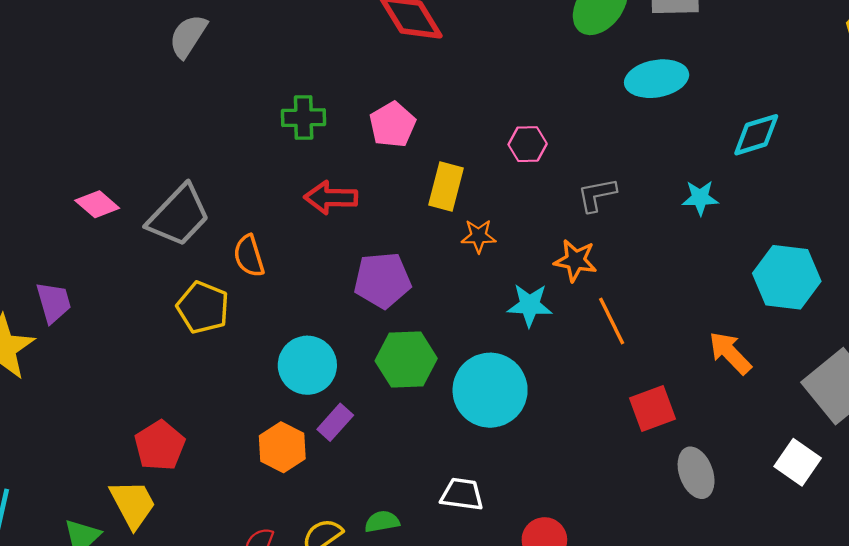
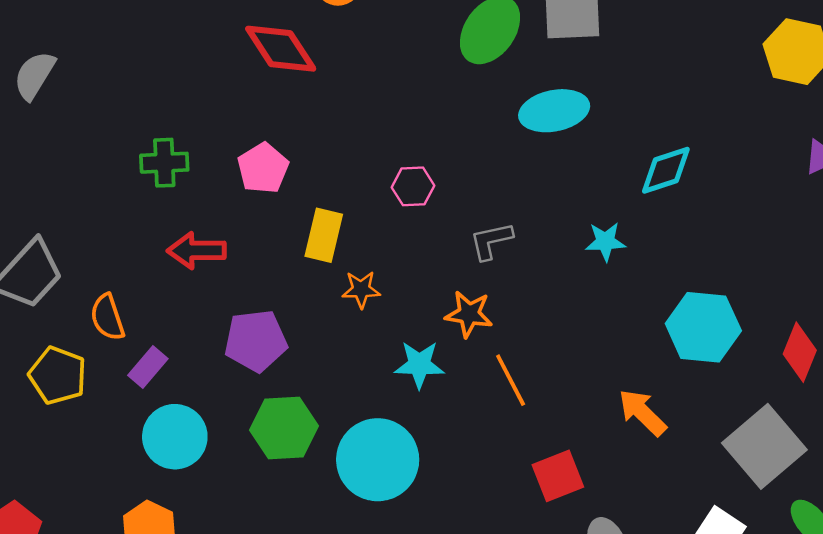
purple rectangle: (335, 422) -> (148, 367), moved

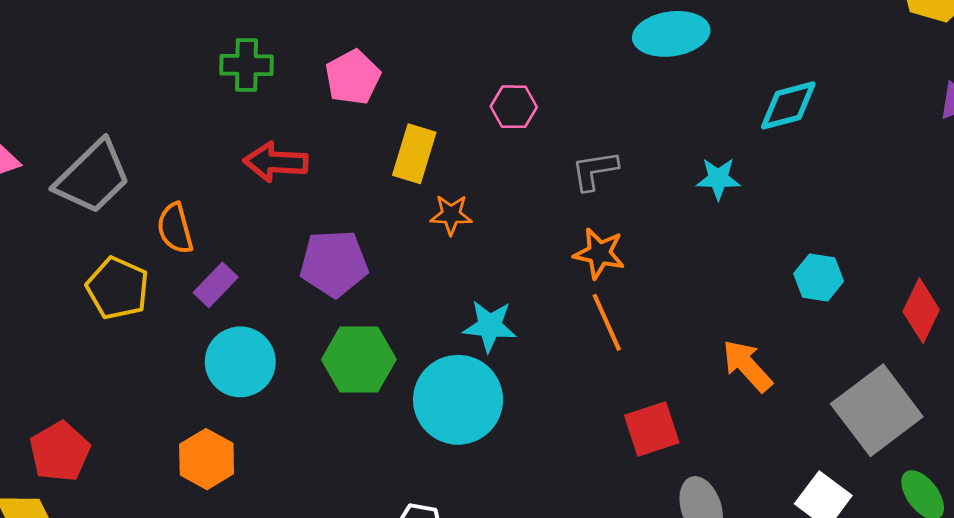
orange star: (469, 314) -> (599, 253), moved
cyan hexagon: (703, 327) -> (819, 277), size x0.6
cyan star: (419, 365) -> (490, 326), moved

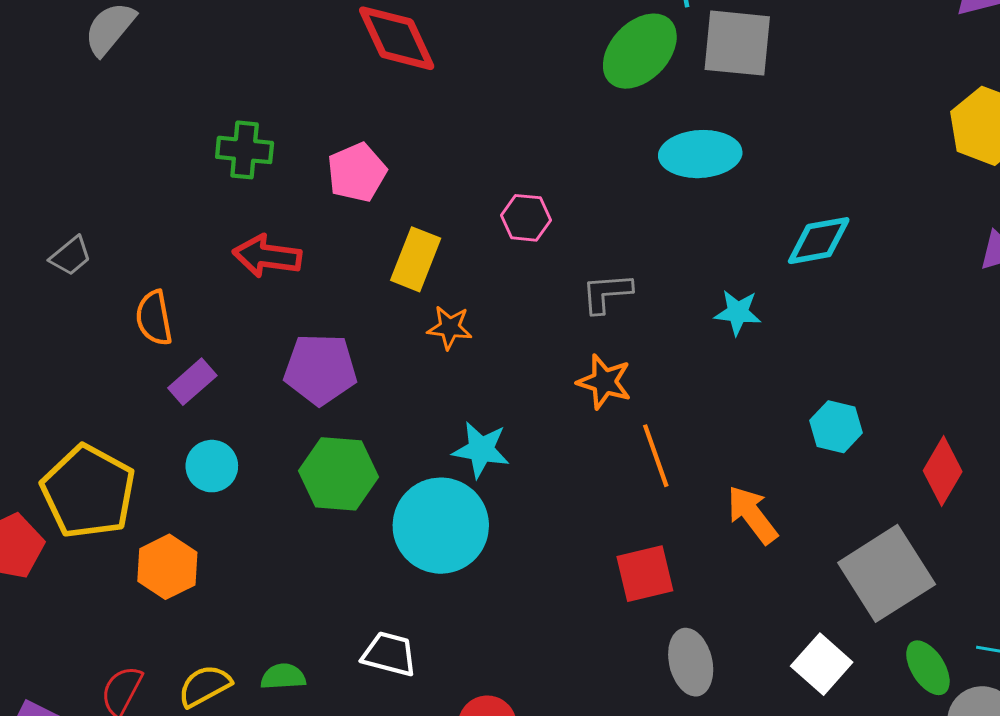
gray trapezoid: (93, 177) -> (71, 256), size x0.5
yellow pentagon: (118, 288) -> (88, 492), moved, size x1.4
orange line: (607, 322) -> (656, 456), moved
cyan circle: (240, 362) -> (212, 466), size x0.7

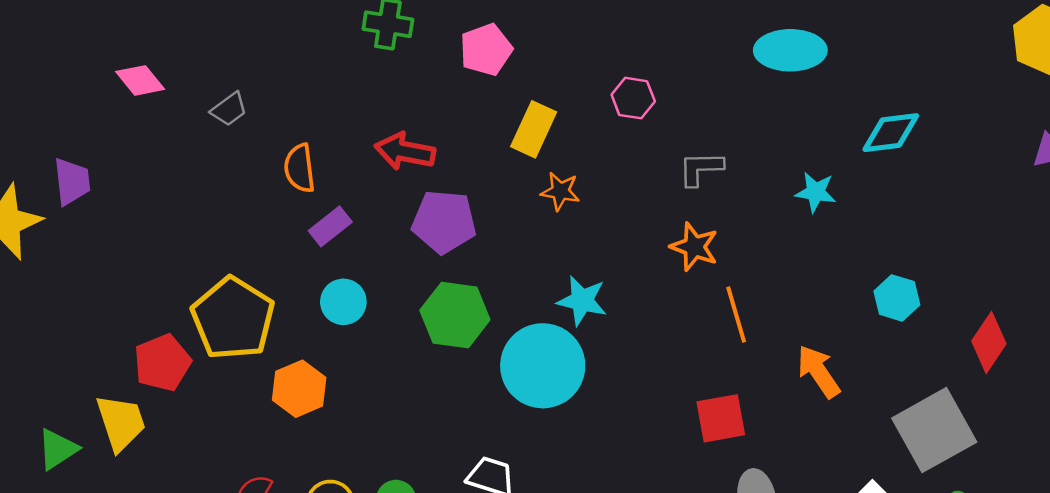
red arrow: (267, 256) -> (405, 151), moved

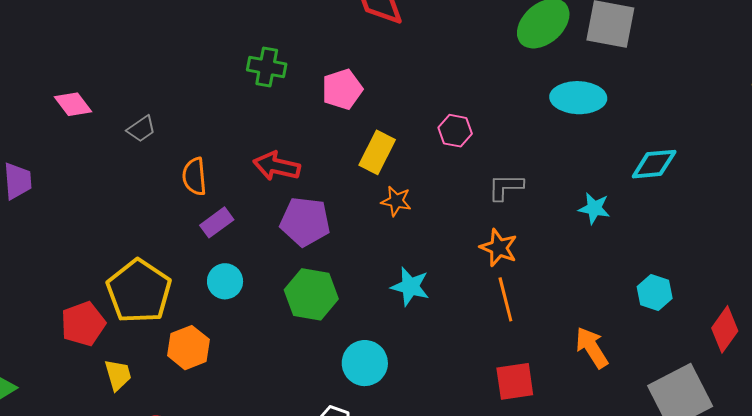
orange line: (736, 315) -> (505, 299), moved
cyan circle: (543, 366) -> (365, 363), moved, size x0.7
yellow trapezoid: (121, 423) -> (118, 375), moved, size x0.7

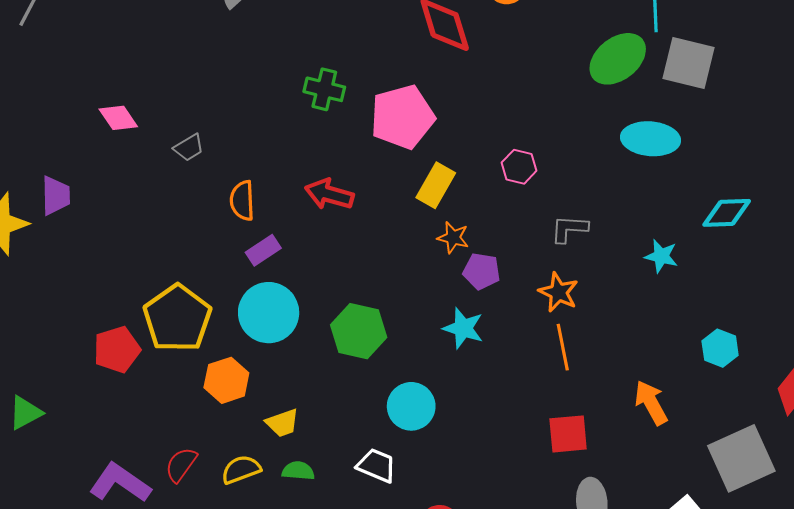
pink pentagon: (342, 89) -> (402, 117), size x1.5
purple pentagon: (305, 222) -> (482, 271), moved, size x0.7
cyan circle: (225, 281) -> (269, 313), size x1.6
yellow trapezoid: (118, 375) -> (282, 423), moved, turned 84

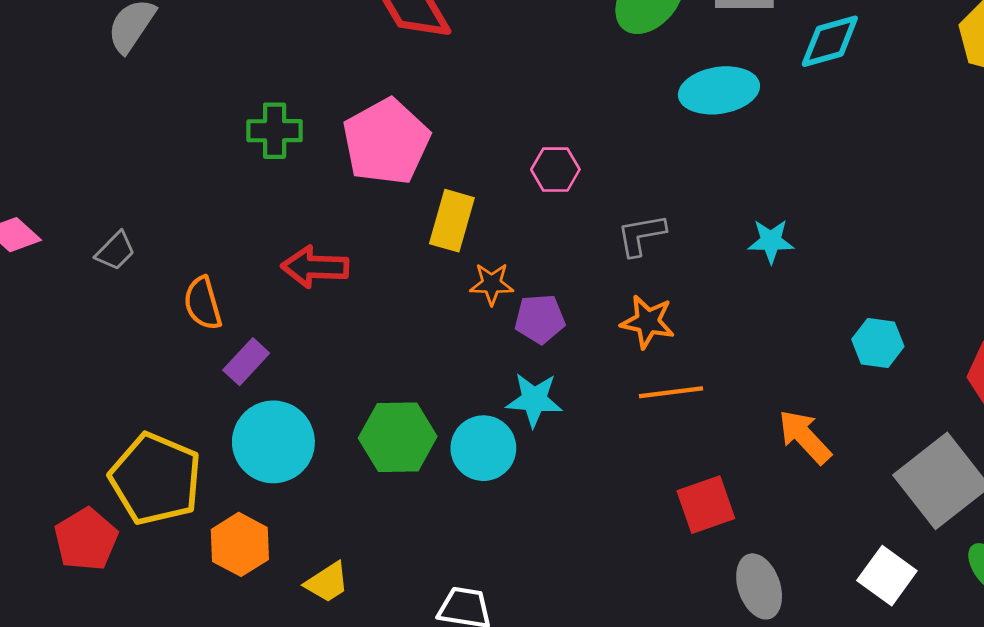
cyan diamond: (727, 213) -> (830, 41), moved
orange line: (563, 347) -> (671, 392), turned -72
cyan circle: (411, 406) -> (483, 448), moved

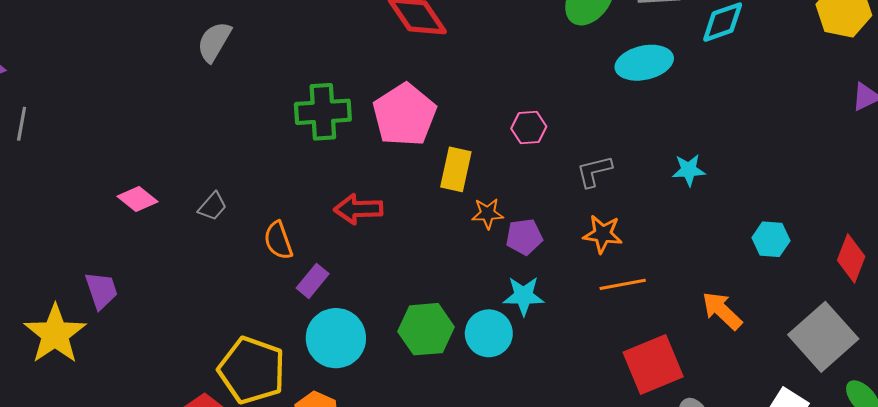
green cross: (275, 131) -> (323, 112), size x1.4
red square: (706, 505) -> (653, 365), size x1.4

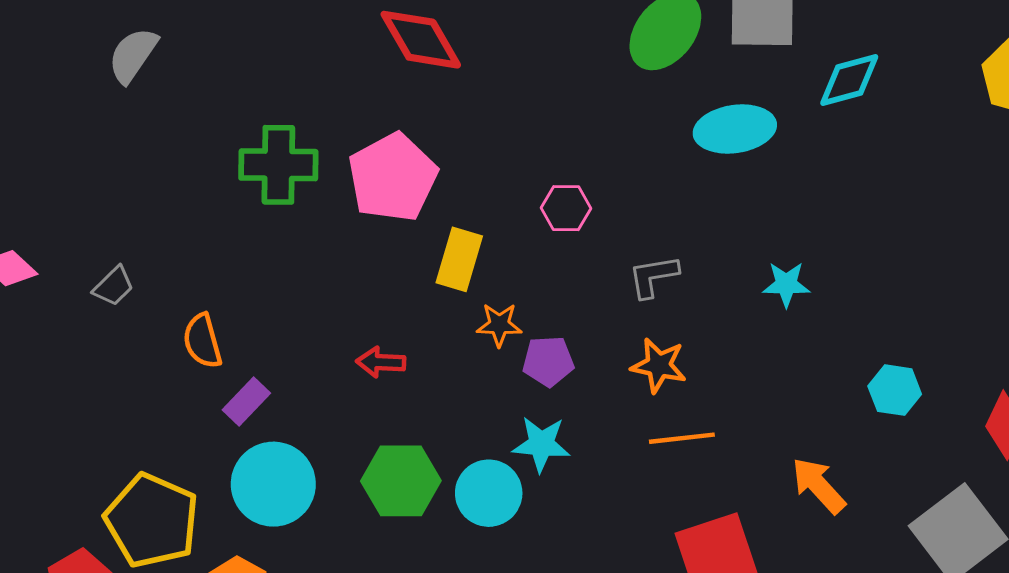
red arrow: (358, 209) -> (381, 362), moved, size x0.7

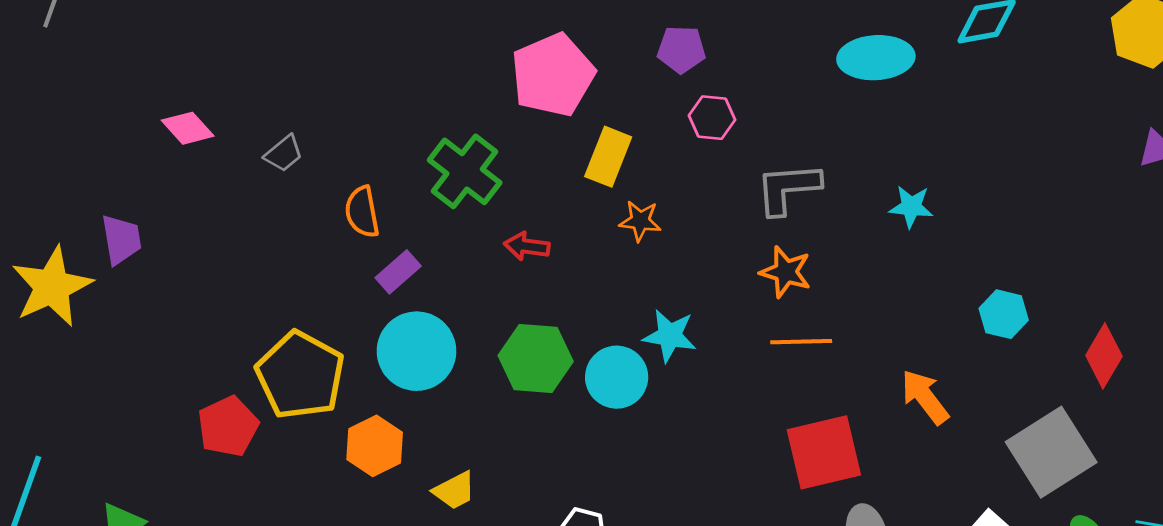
green cross: (278, 165) -> (465, 171), moved, turned 32
gray L-shape: (653, 276) -> (788, 188), size x1.4
purple pentagon: (548, 361) -> (681, 49), moved

